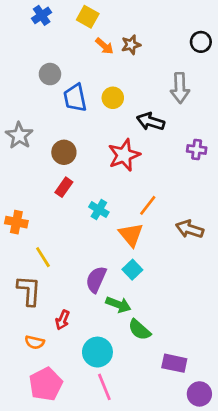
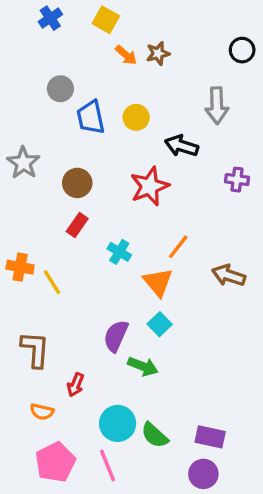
yellow line: (43, 257) -> (52, 282), moved
green semicircle: (139, 330) -> (155, 435), moved
pink line: (104, 387) -> (107, 466), moved
purple circle: (199, 394) -> (203, 474), moved

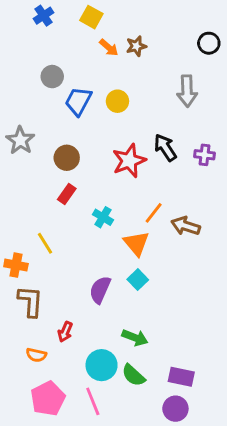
blue trapezoid: (91, 117) -> (78, 101), turned 40
black arrow: (182, 146) -> (165, 148), moved, turned 40
orange cross: (20, 267) -> (16, 265), moved
brown arrow: (229, 275) -> (186, 226), moved
green arrow: (143, 366) -> (135, 338), moved

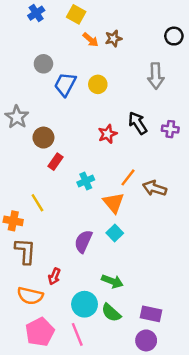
brown circle: (67, 158) -> (43, 138), moved
red star: (129, 161) -> (107, 134), size x0.7
cyan cross: (103, 217) -> (86, 181), turned 35
orange semicircle: (36, 355) -> (30, 296), size x1.5

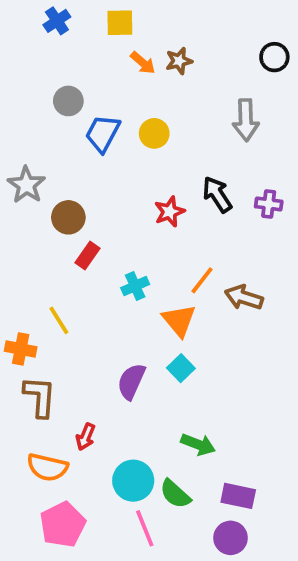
yellow square: (76, 14) -> (120, 23), turned -30
green arrow: (112, 281) -> (198, 444), moved
pink line: (77, 334) -> (145, 528), moved

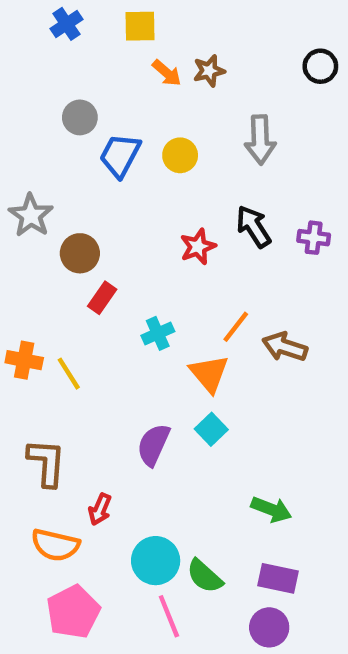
gray arrow: (246, 120) -> (260, 140), moved
orange cross: (21, 349) -> (24, 360), moved
green arrow: (198, 444) -> (271, 509), moved

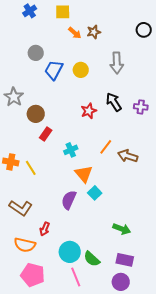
orange triangle: (209, 374) -> (84, 174), moved
brown L-shape: (46, 463) -> (21, 208), turned 120
pink pentagon: (73, 612) -> (33, 275), turned -30

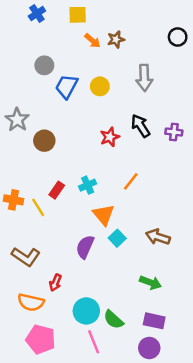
red rectangle: (46, 134) -> (57, 190), moved
brown arrow: (128, 156) -> (158, 237), moved

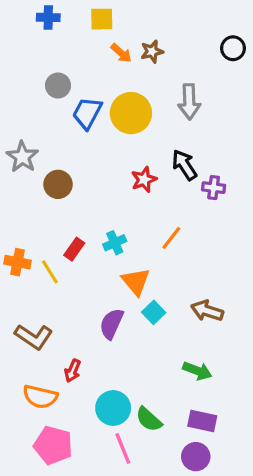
blue cross: (37, 14) -> (48, 17), turned 35
yellow circle: (100, 86) -> (131, 113), size x1.6
purple cross: (174, 132) -> (214, 188), moved

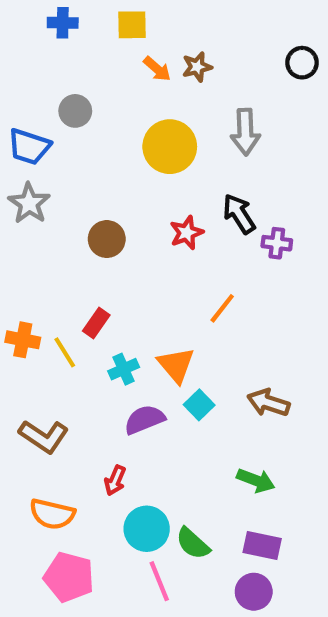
blue trapezoid: (87, 113) -> (29, 147), moved, turned -100
brown circle: (58, 184) -> (107, 239), moved
cyan cross: (115, 243) -> (124, 369), moved
purple semicircle: (111, 324) -> (145, 420), turned 44
red arrow: (73, 371) -> (115, 480), moved

